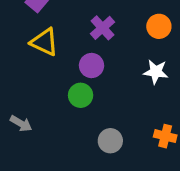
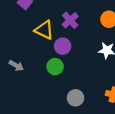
yellow triangle: (44, 42) -> (44, 30), moved
gray arrow: (21, 123) -> (16, 66), moved

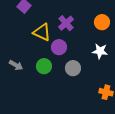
green circle: (55, 67) -> (44, 66), moved
gray circle: (76, 98) -> (73, 68), moved

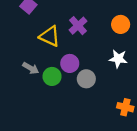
purple circle: (59, 47) -> (70, 63), moved
gray arrow: (16, 65) -> (31, 68), moved

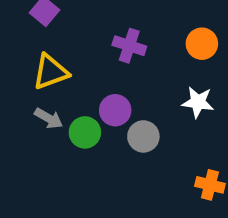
purple cross: (78, 26) -> (129, 46), turned -30
yellow triangle: (50, 36) -> (51, 72), moved, turned -45

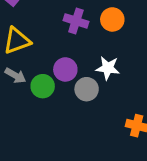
orange circle: (202, 44) -> (112, 19), moved
white star: (198, 102) -> (108, 68), moved

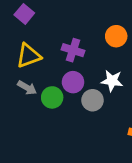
purple cross: (76, 21) -> (73, 50), moved

